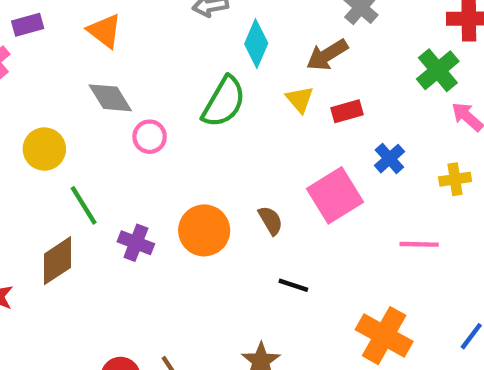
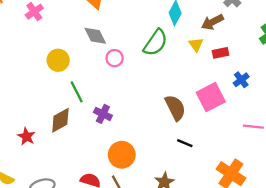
brown semicircle: (270, 220) -> (175, 108), size x1.6
orange circle: (204, 230) -> (122, 155), moved

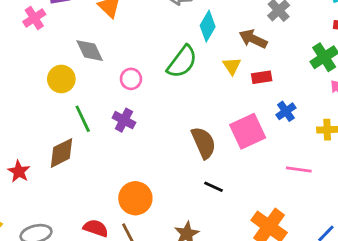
brown arrow: (212, 22) -> (253, 39), turned 50
gray diamond: (95, 36) -> (90, 51), moved
purple cross: (103, 114) -> (124, 120), moved

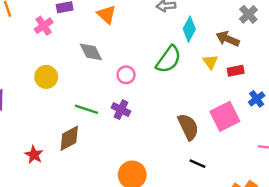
yellow circle: (61, 79) -> (46, 77), moved
green line: (83, 119) -> (86, 109), turned -45

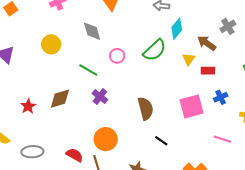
green line: (86, 109) -> (88, 70), moved
purple cross: (121, 110) -> (100, 96), moved
brown semicircle: (188, 127) -> (146, 109), moved

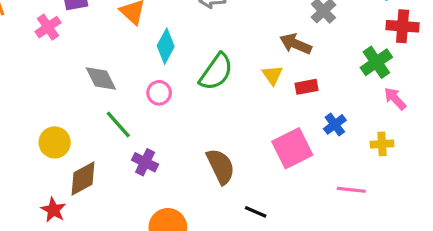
cyan diamond: (177, 29) -> (166, 46), moved
gray diamond: (92, 31) -> (101, 78), moved
yellow circle: (51, 44) -> (55, 142), moved
green line: (88, 70) -> (118, 124), turned 30
red star: (28, 106) -> (53, 210), moved

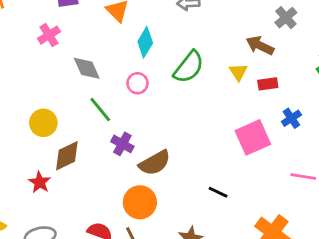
pink cross: (48, 27) -> (49, 35), moved
brown semicircle: (221, 166) -> (155, 163), moved, turned 84

